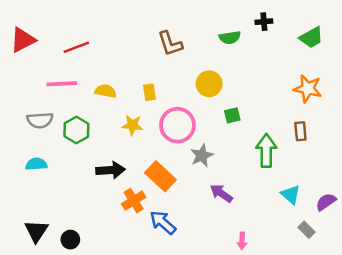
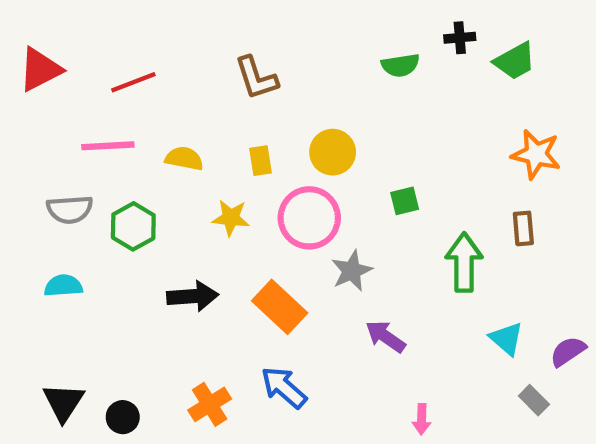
green trapezoid: (311, 37) -> (515, 61), moved
brown L-shape: (170, 44) -> (256, 78), moved
yellow circle: (209, 84) -> (333, 152), moved
orange cross: (134, 201) -> (210, 404), moved

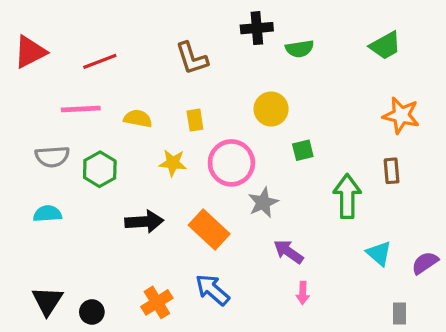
black cross: (460, 38) -> (257, 28), moved, size x1.4
yellow circle: (333, 152) -> (271, 109), moved
gray rectangle: (534, 400) -> (400, 314), moved, turned 45
pink arrow: (422, 419) -> (303, 293), moved

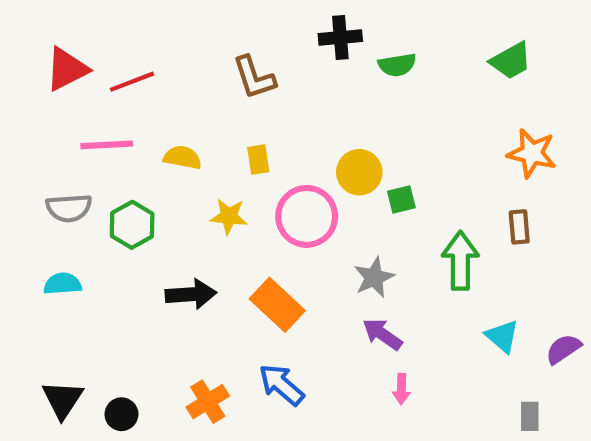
red triangle: (30, 52) -> (67, 69), moved
yellow circle: (271, 109) -> (359, 172), moved
gray star: (263, 203) -> (374, 277), moved

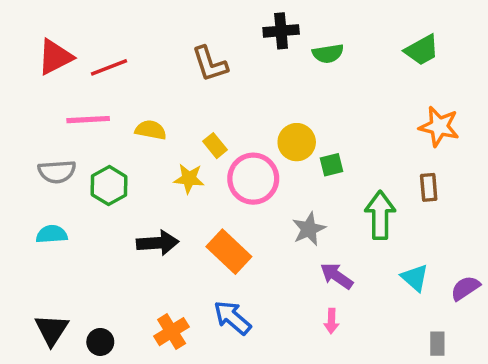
yellow rectangle: (258, 160) -> (215, 146), moved, turned -30
purple arrow: (382, 334) -> (337, 276), moved

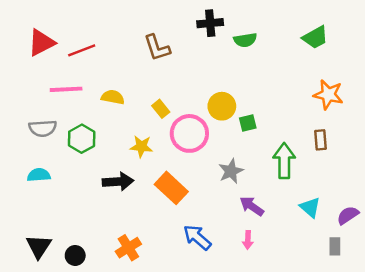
yellow star: (189, 179) -> (141, 146), moved
blue arrow: (232, 318) -> (197, 237), moved
gray rectangle: (437, 344) -> (335, 246), moved

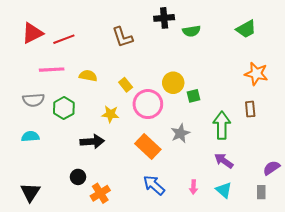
orange rectangle: (171, 188) -> (148, 147), moved
purple arrow: (252, 206) -> (224, 161), moved
cyan triangle: (310, 207) -> (224, 190), moved
black circle: (75, 255) -> (78, 177), moved

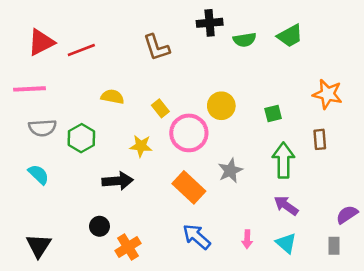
green trapezoid: (246, 29) -> (290, 36), moved
pink line: (52, 70) -> (30, 89), moved
green square: (193, 96) -> (273, 114), moved
cyan semicircle: (30, 136) -> (39, 174), turned 48

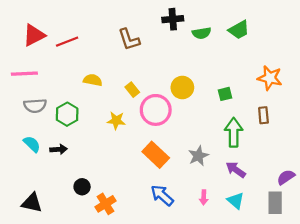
gray star: (230, 171) -> (198, 156), moved
black arrow: (118, 181) -> (59, 149), moved, size x0.7
black triangle: (39, 246) -> (32, 203), turned -50
gray rectangle: (334, 246) -> (275, 203), size x1.5

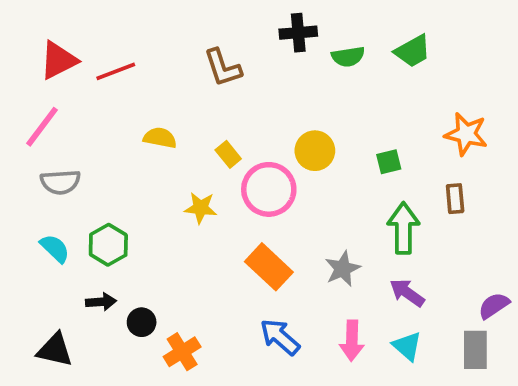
pink line: (24, 74) -> (42, 127), turned -50
green hexagon: (67, 114) -> (108, 245), moved
black arrow: (59, 149) -> (101, 302), moved
pink arrow: (204, 197) -> (352, 341), size x1.5

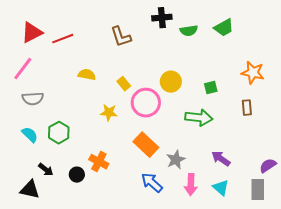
green arrow: (403, 228) -> (199, 118), moved, turned 96
gray star: (343, 269) -> (176, 160), moved
black arrow: (101, 302) -> (46, 170), moved, turned 42
orange cross: (182, 352) -> (99, 162), moved, turned -30

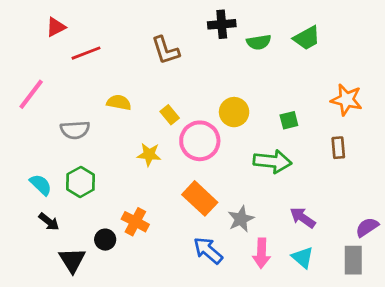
red triangle: (32, 33) -> (56, 27), moved, size x0.7
gray semicircle: (33, 99) -> (75, 130), moved
black arrow: (46, 170) -> (49, 222), moved
black triangle: (30, 190) -> (72, 260), moved, turned 45

